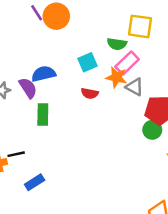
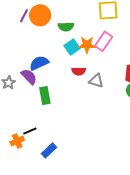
purple line: (37, 13) -> (24, 16), turned 72
green semicircle: (117, 44) -> (66, 27), moved
orange star: (116, 77) -> (87, 45), moved
gray triangle: (135, 87) -> (96, 81), moved

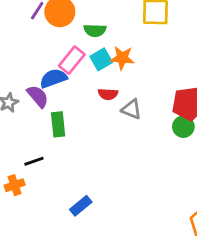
pink rectangle: (104, 41) -> (72, 60), moved
black line: (30, 131) -> (34, 161), moved
blue rectangle: (49, 150) -> (81, 206), moved

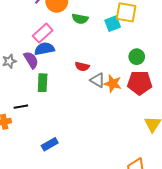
orange star: (122, 58) -> (113, 84), moved
cyan square: (101, 59) -> (113, 24), moved
pink rectangle: (72, 60) -> (43, 33), moved
green circle: (183, 127) -> (137, 57), moved

